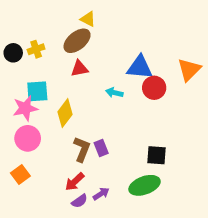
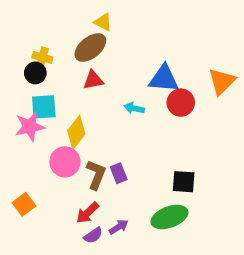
yellow cross: (36, 49) -> (42, 57), turned 35
black circle: (13, 53) -> (35, 73), moved
pink circle: (28, 138) -> (65, 162), moved

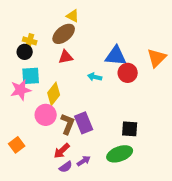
purple rectangle: (119, 173) -> (84, 123), size x1.5

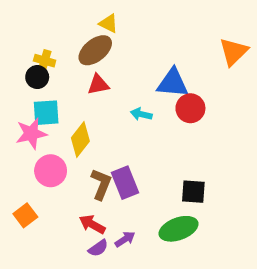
orange triangle: (157, 58) -> (234, 52), moved
pink circle: (46, 115) -> (51, 171), moved
red arrow: (62, 151) -> (92, 224), turned 72

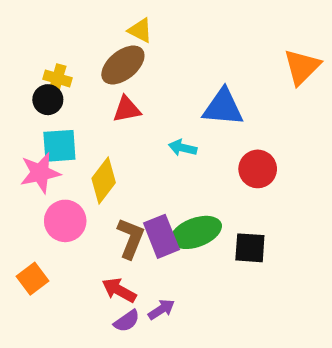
red circle: (190, 108) -> (258, 169), moved
green ellipse: (179, 229) -> (196, 232), moved

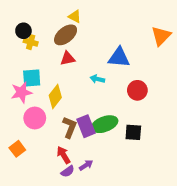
black circle: (48, 100) -> (23, 31), moved
red arrow: (119, 290) -> (63, 155), turned 30

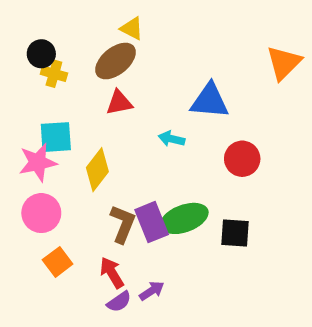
pink circle: (35, 118) -> (41, 213), moved
orange square: (17, 149) -> (58, 262), moved

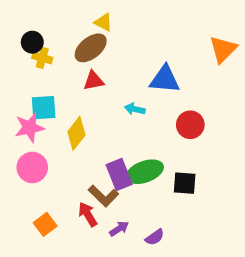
brown L-shape: (123, 224) -> (103, 196), moved, turned 112
orange square: (58, 262) -> (45, 224), moved
purple semicircle: (119, 302) -> (155, 237), moved

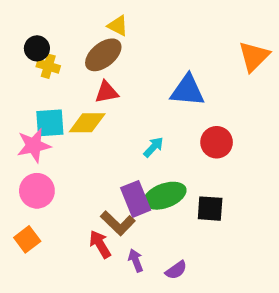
cyan arrow: (135, 109) -> (153, 147), moved, turned 120
yellow diamond: (76, 133) -> (87, 123), moved, turned 52
orange square: (45, 224) -> (27, 239), moved
purple arrow: (119, 229) -> (136, 260), turned -78

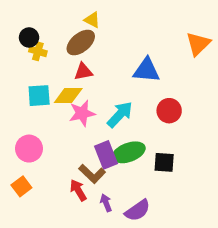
pink star: (34, 145) -> (82, 113), moved
cyan arrow: (153, 147) -> (120, 114), size x1.6
purple semicircle: (176, 270) -> (138, 210), size x1.5

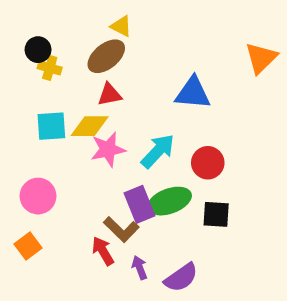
red circle: (169, 111) -> (208, 163), moved

